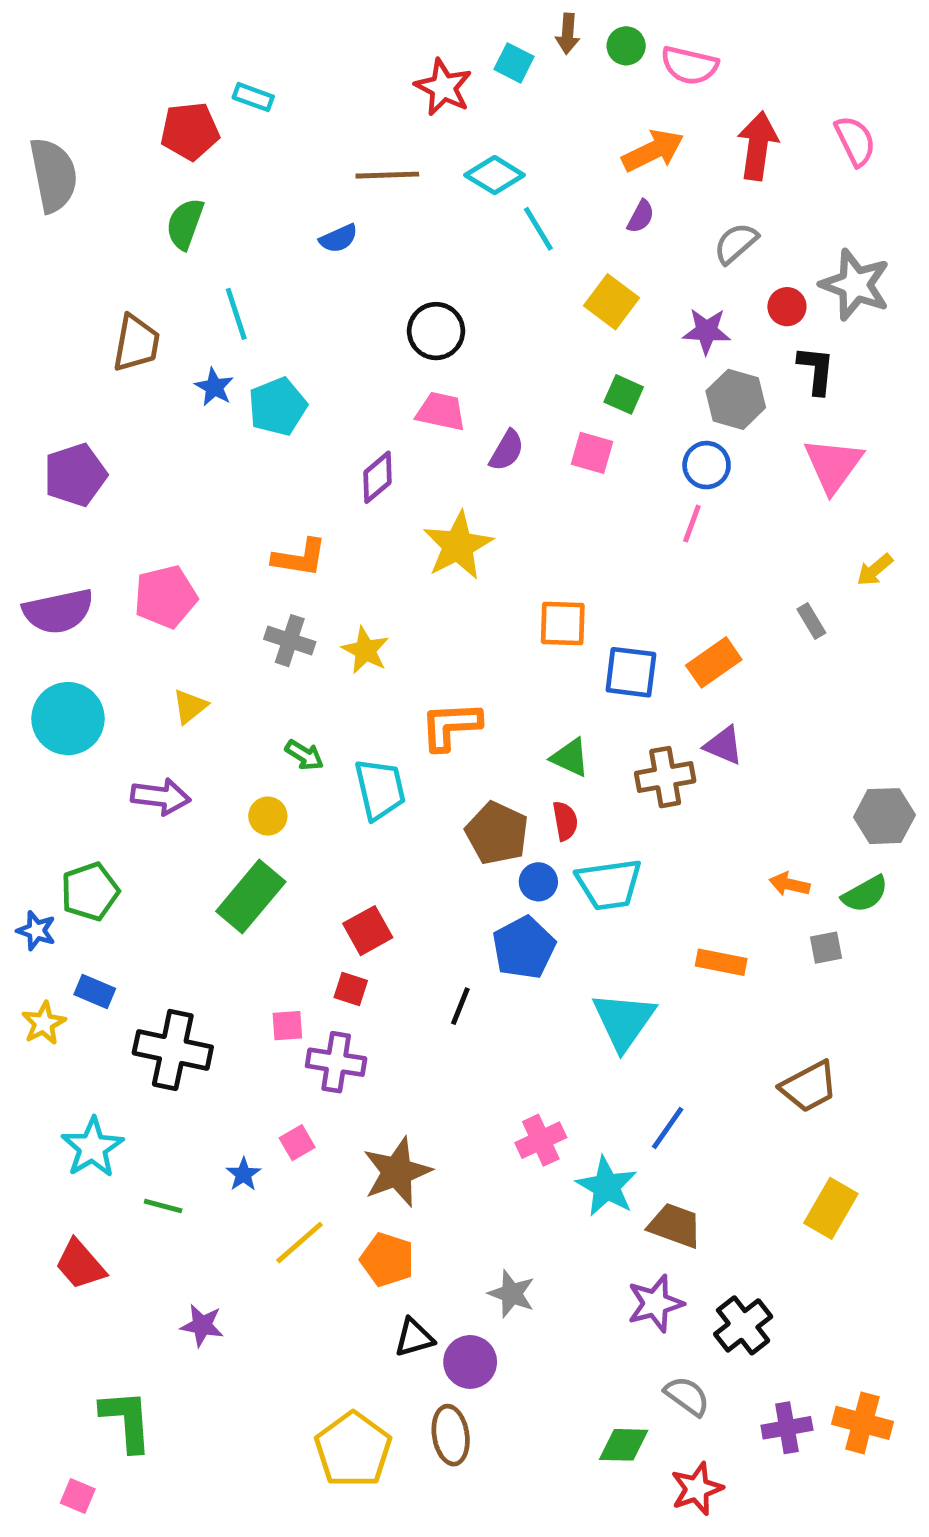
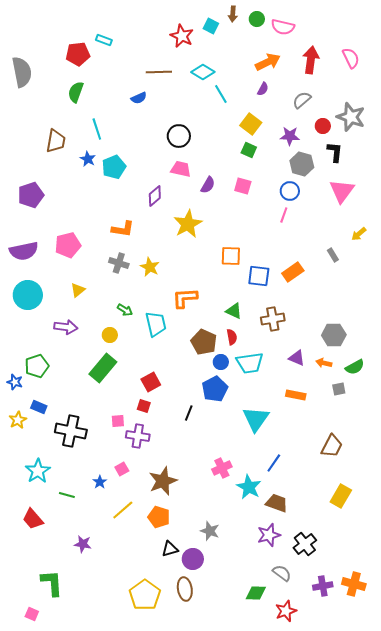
green square: (624, 394) -> (249, 150), moved
purple triangle: (724, 745) -> (297, 358), moved
gray hexagon: (884, 816) -> (334, 335), moved
brown trapezoid: (809, 1087) -> (332, 446), turned -35

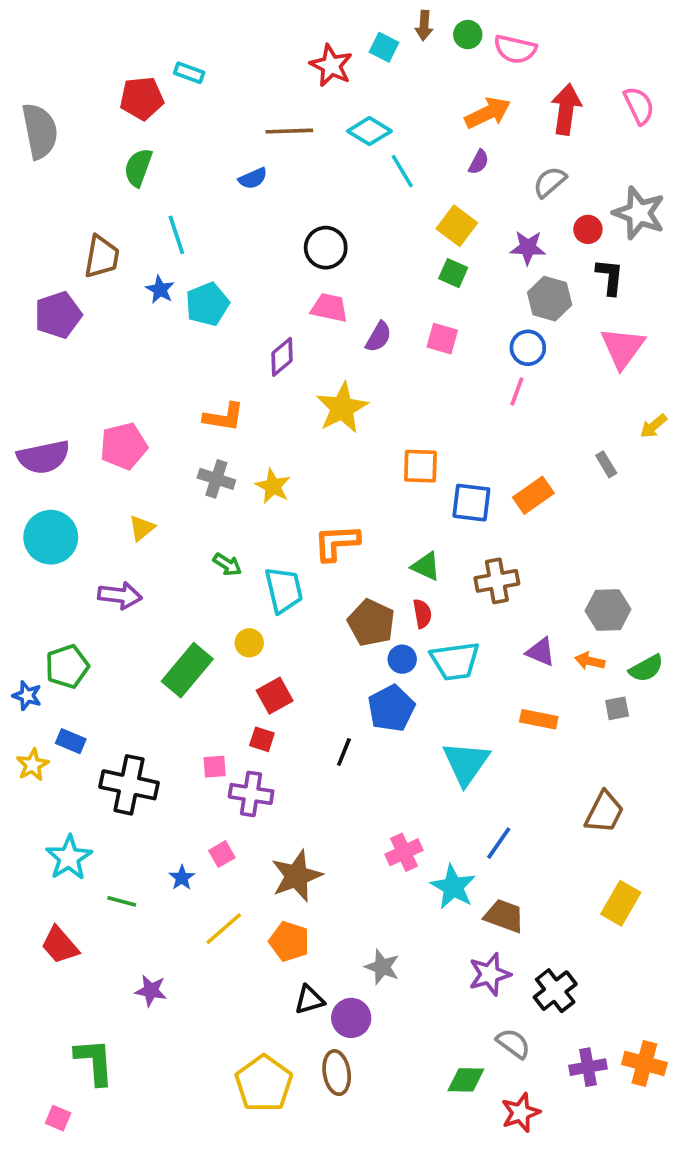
purple pentagon: (31, 195) -> (58, 315), moved
yellow circle: (110, 335) -> (249, 643), moved

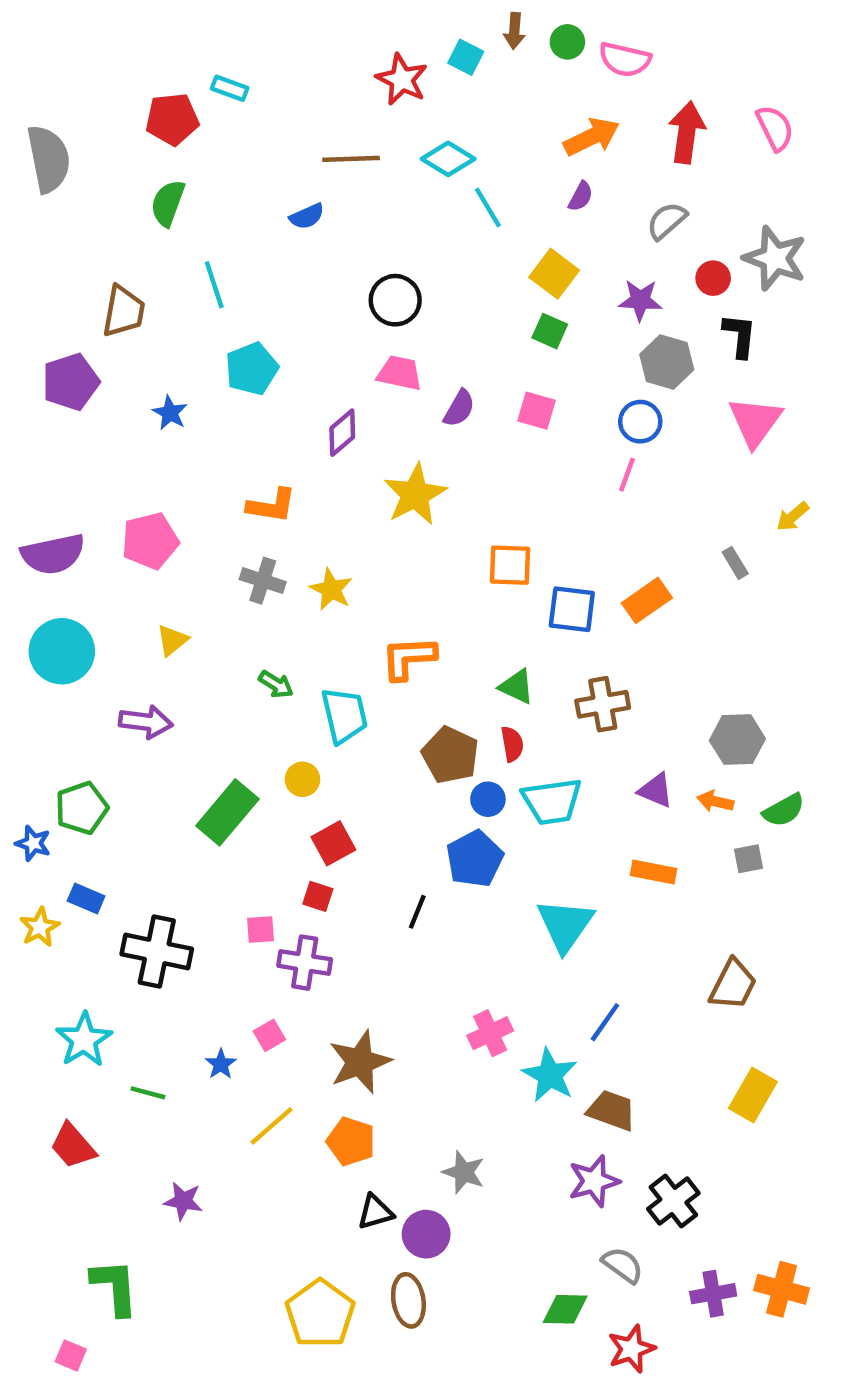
blue star: (160, 289) -> (170, 413), moved

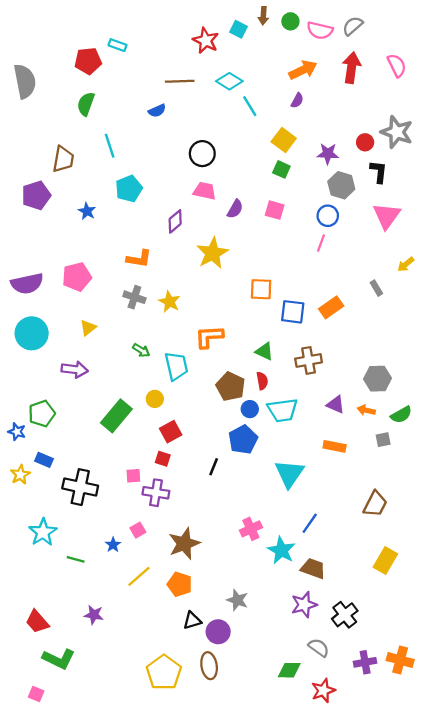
gray semicircle: (667, 221) -> (353, 26), moved
red trapezoid: (73, 1146) -> (37, 622), moved
green L-shape: (115, 1287) -> (59, 659), turned 120

